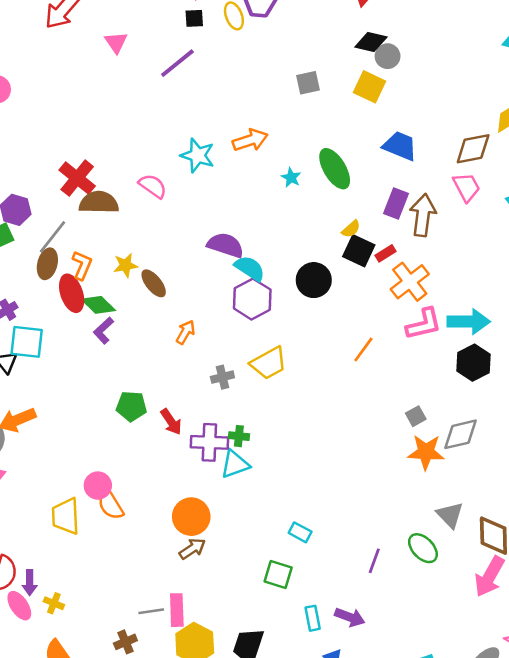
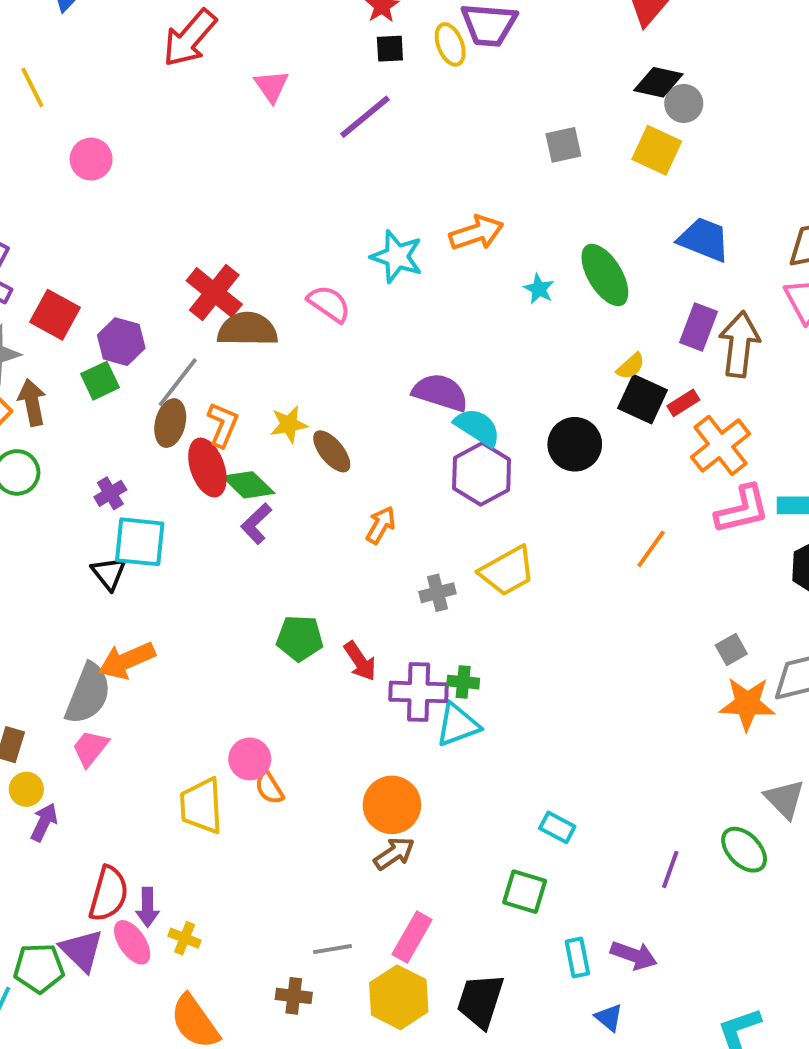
orange semicircle: (111, 505) -> (269, 788), size x0.7
pink rectangle: (177, 610) -> (412, 937), moved, turned 32
brown cross: (125, 642) -> (294, 996), turned 30

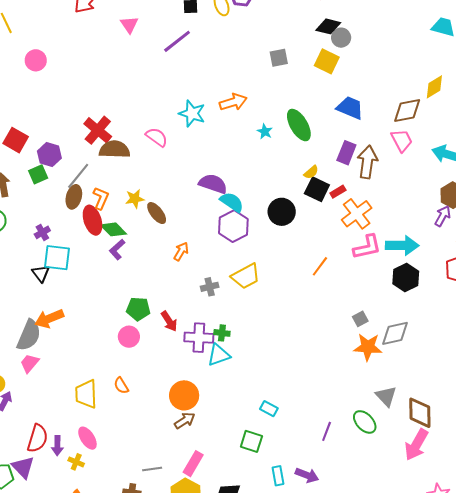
pink circle: (250, 759) -> (129, 337), moved
pink ellipse: (132, 942) -> (87, 438), moved

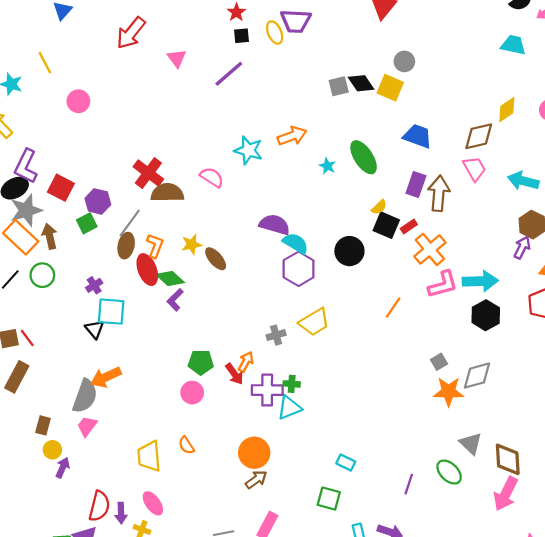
black diamond: (328, 26) -> (361, 83), moved, turned 45
orange arrow: (181, 251) -> (246, 362), moved

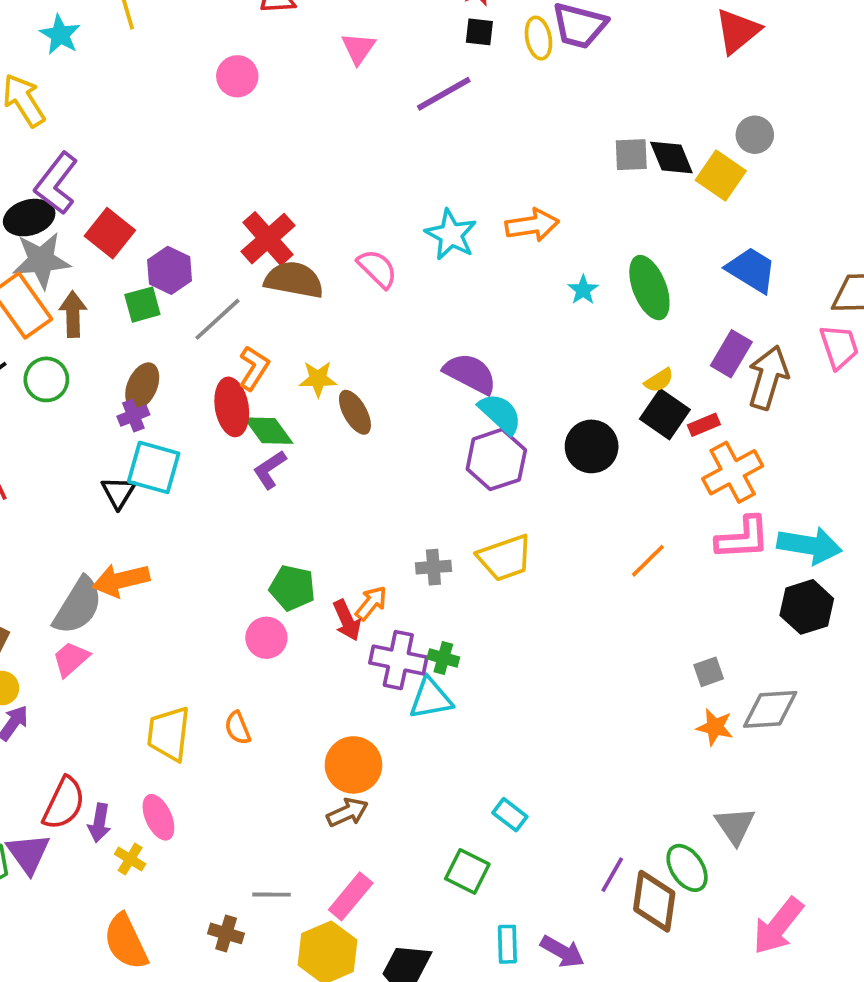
pink circle: (78, 101) -> (237, 76), moved
brown ellipse: (126, 246) -> (142, 386), moved
orange star: (449, 392) -> (715, 727), size x0.7
brown diamond: (508, 459) -> (654, 901), moved

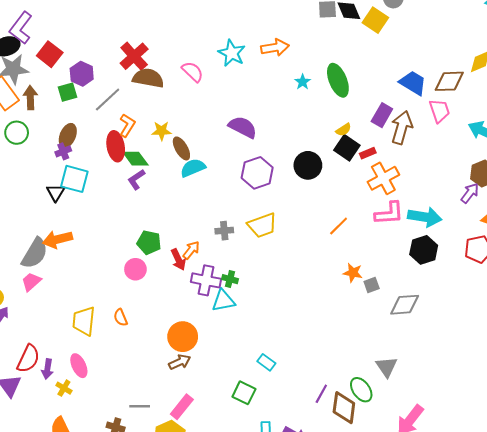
blue trapezoid: (751, 270) -> (413, 83), moved
cyan semicircle: (500, 414) -> (193, 168), moved, turned -65
orange star: (715, 727) -> (353, 273), moved

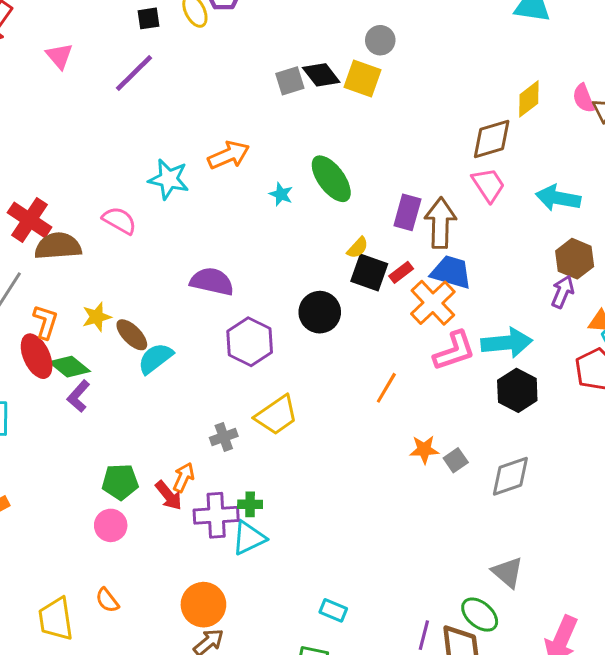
blue trapezoid: (413, 83) -> (451, 272), moved

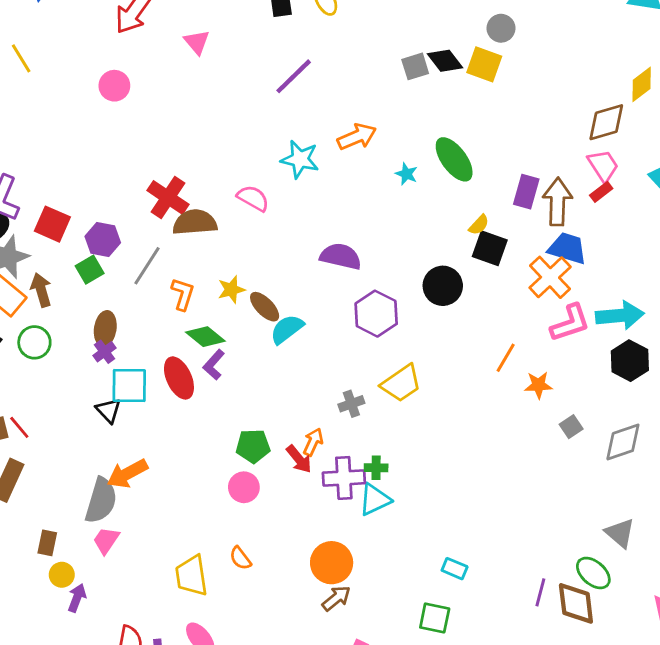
purple line: (134, 73) -> (294, 76), moved
red rectangle: (401, 272) -> (601, 192), moved
red ellipse: (37, 356) -> (179, 378), moved
orange star: (424, 450) -> (538, 385), moved

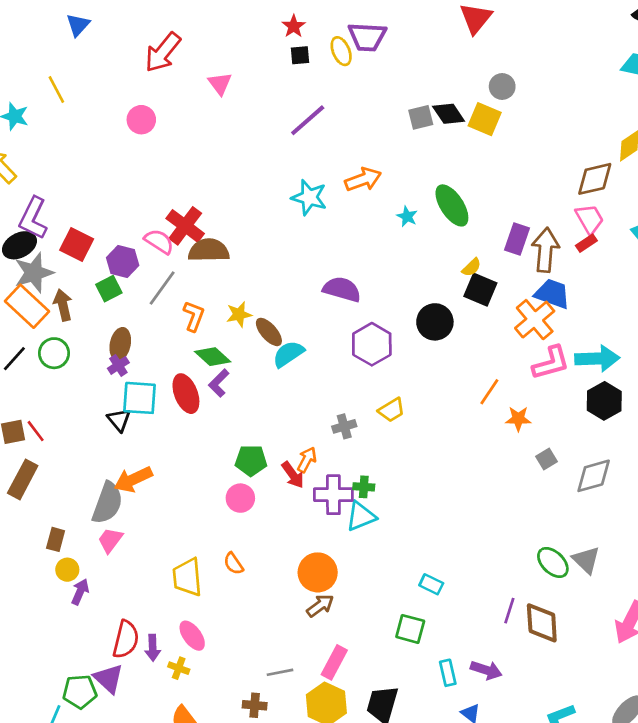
pink semicircle: (253, 198) -> (159, 241), moved
yellow trapezoid: (401, 383) -> (392, 410), size x0.7
green ellipse: (593, 573) -> (553, 562), moved

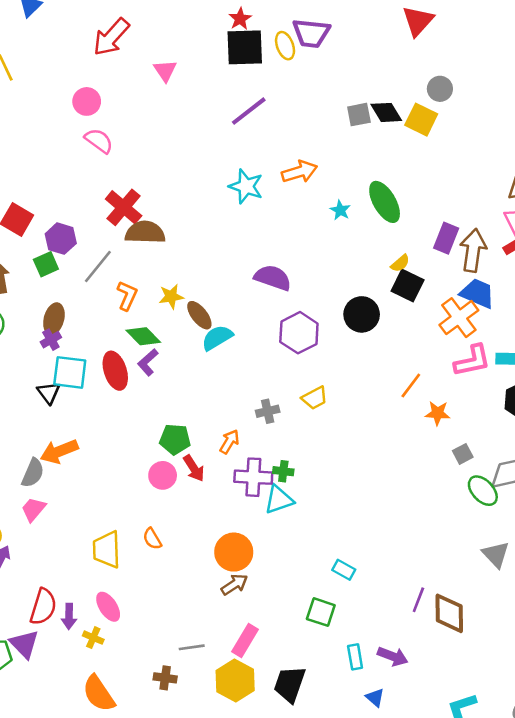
black square: (300, 55) -> (245, 47), size x2.0
pink semicircle: (159, 241) -> (99, 141), moved
red arrow: (293, 475) -> (194, 468), moved
gray semicircle: (107, 503) -> (33, 473), size x0.7
green ellipse: (553, 562) -> (483, 491), moved

